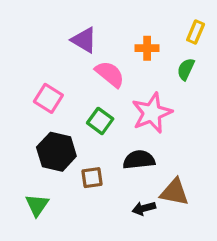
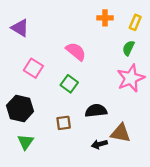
purple triangle: (84, 40) -> (20, 28), moved
orange cross: (147, 48) -> (105, 18), moved
pink star: (152, 113) -> (131, 78), moved
black hexagon: (56, 152) -> (20, 108), moved

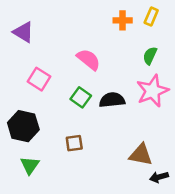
yellow rectangle: (135, 22) -> (151, 16), moved
black semicircle: (96, 111) -> (112, 100), moved
black arrow: (99, 144) -> (159, 177), moved

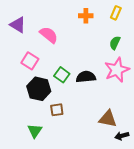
orange cross: (123, 20) -> (86, 16), moved
pink semicircle: (89, 60) -> (49, 35), moved
black hexagon: (23, 126) -> (39, 89), moved
green triangle: (30, 165) -> (35, 131), moved

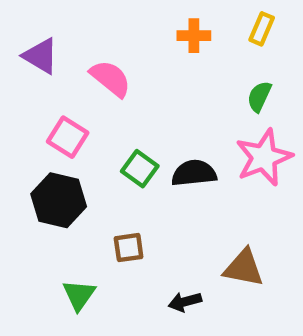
black hexagon: (39, 89) -> (59, 200), moved
black arrow: (122, 136) -> (185, 302), moved

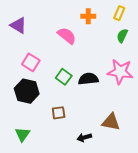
pink semicircle: (111, 78) -> (67, 36), moved
green semicircle: (259, 96) -> (122, 36), moved
pink star: (264, 157) -> (120, 72), turned 30
green triangle: (79, 295) -> (23, 134), moved

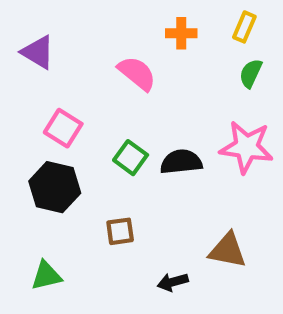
green triangle: (23, 134) -> (46, 276), turned 42

